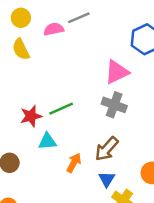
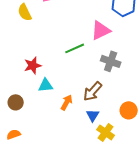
gray cross: (114, 105) -> (111, 61), moved
green line: (61, 109) -> (75, 48), moved

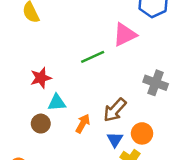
gray cross: (111, 61) -> (156, 83), moved
brown circle: (16, 102) -> (41, 124), moved
orange circle: (129, 110) -> (142, 133), moved

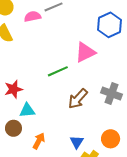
brown arrow: (115, 110) -> (78, 99), moved
orange arrow: (83, 124) -> (39, 141), moved
orange circle: (142, 133) -> (111, 139), moved

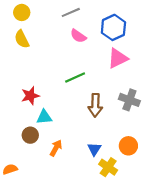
pink semicircle: (32, 16) -> (78, 36), moved, turned -133
blue hexagon: (109, 25) -> (113, 27), moved
pink triangle: (85, 52) -> (118, 58), moved
brown arrow: (78, 99) -> (95, 105), turned -40

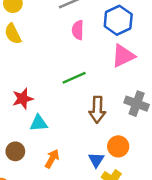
pink semicircle: (78, 36) -> (78, 30), turned 56
brown circle: (30, 135) -> (15, 151), moved
orange circle: (128, 146) -> (118, 146), moved

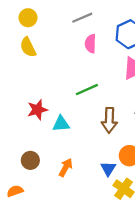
cyan triangle: (39, 123) -> (61, 124), moved

